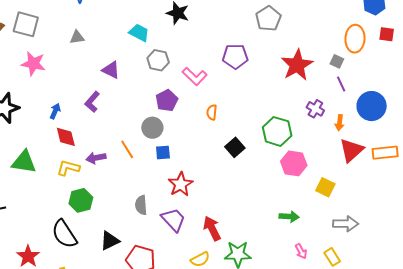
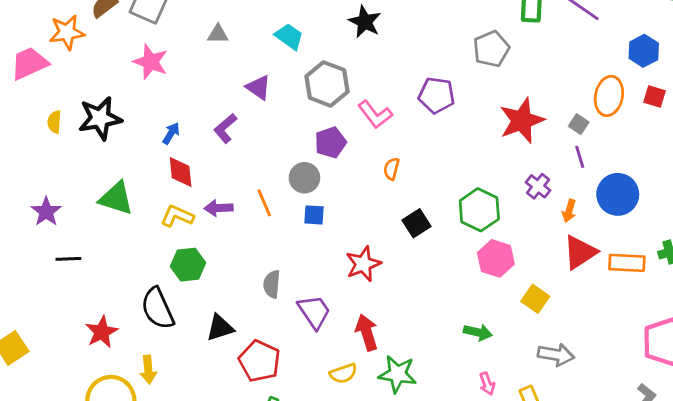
cyan trapezoid: (139, 33) -> (289, 36), moved
gray hexagon: (158, 60) -> (327, 84), size x1.4
red star: (181, 184) -> (363, 264), moved

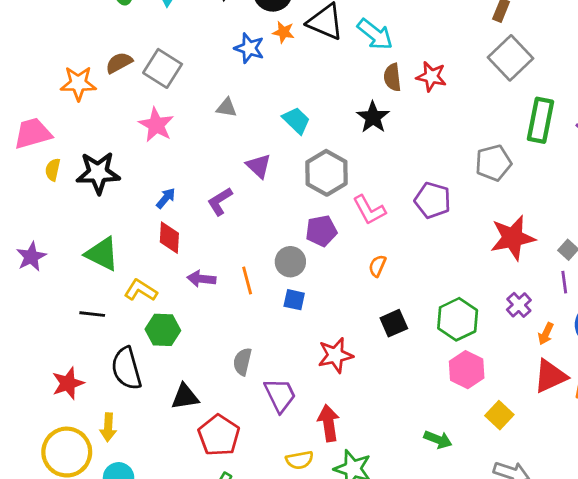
pink trapezoid: (29, 63) -> (33, 133), moved
yellow L-shape: (177, 216) -> (141, 290), moved
black line: (68, 259) -> (92, 314), moved

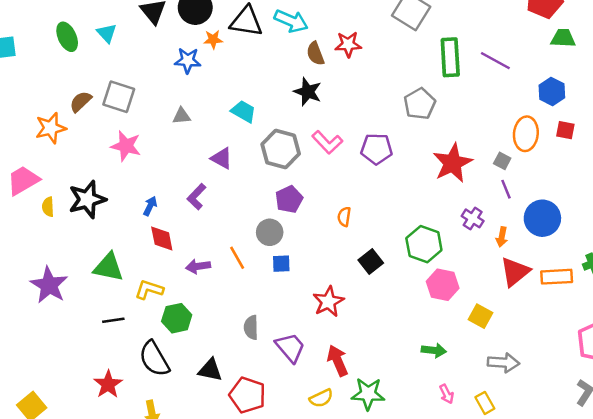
pink L-shape: (369, 210) -> (327, 142), moved
purple star: (31, 257) -> (49, 285), size x1.4
black triangle: (185, 397) -> (210, 370), turned 35

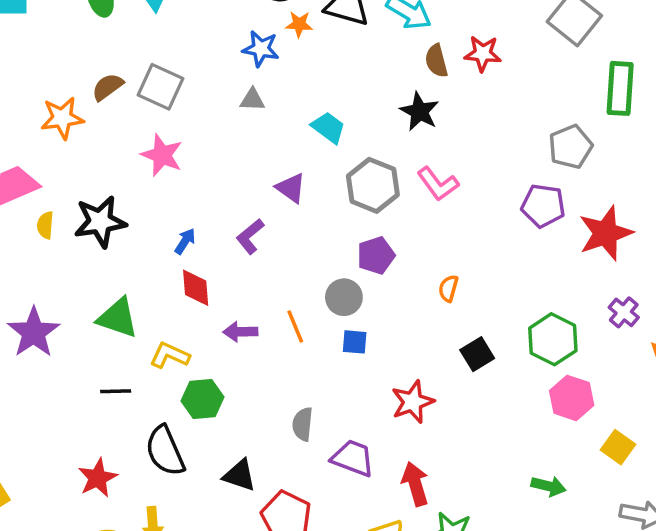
gray triangle: (182, 116) -> (252, 100), moved
purple pentagon: (377, 149) -> (543, 206), moved
purple trapezoid: (290, 347) -> (353, 458), turned -36

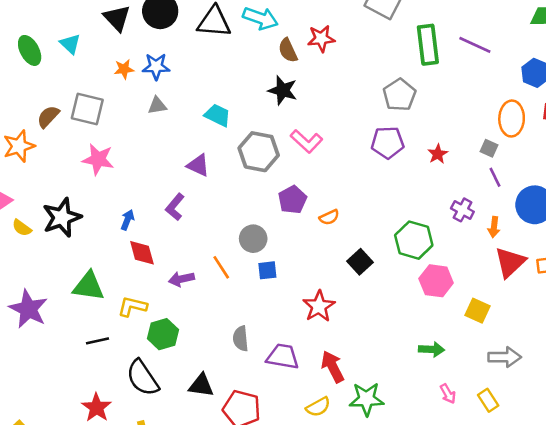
orange star: (299, 24) -> (124, 69), moved
yellow semicircle: (45, 225) -> (22, 228), turned -48
red star: (606, 233) -> (438, 154), size x0.5
purple pentagon: (376, 255) -> (292, 200), moved
orange semicircle: (448, 288) -> (329, 217), turned -120

